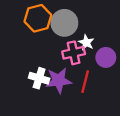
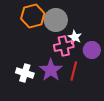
white cross: (39, 78) -> (25, 73), moved
purple star: (59, 80) -> (51, 70), turned -30

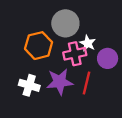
orange hexagon: (33, 16) -> (39, 46), moved
purple star: (51, 70) -> (60, 82), turned 30

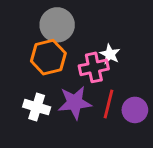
gray circle: (65, 23) -> (57, 25), moved
purple circle: (108, 58) -> (135, 110), moved

